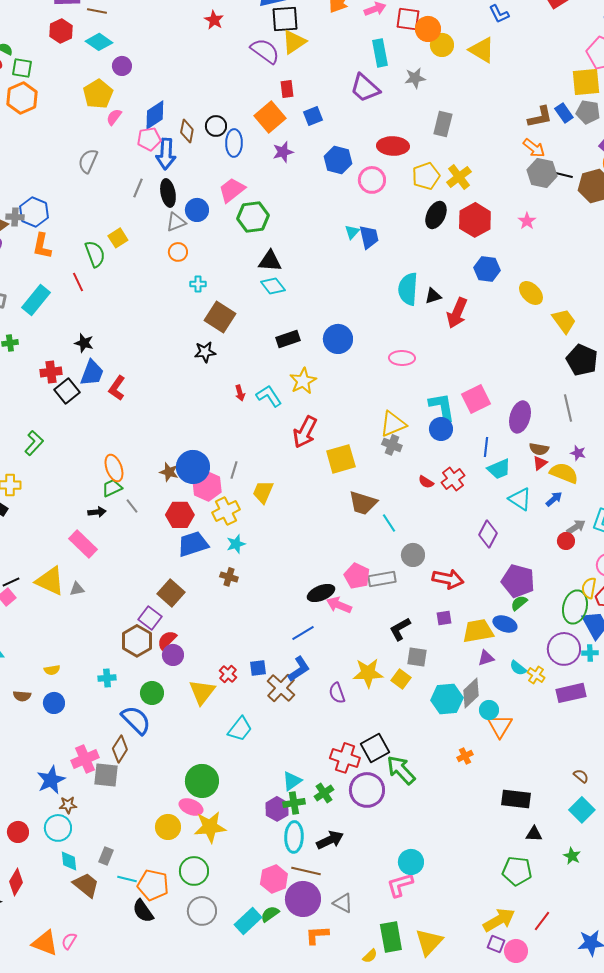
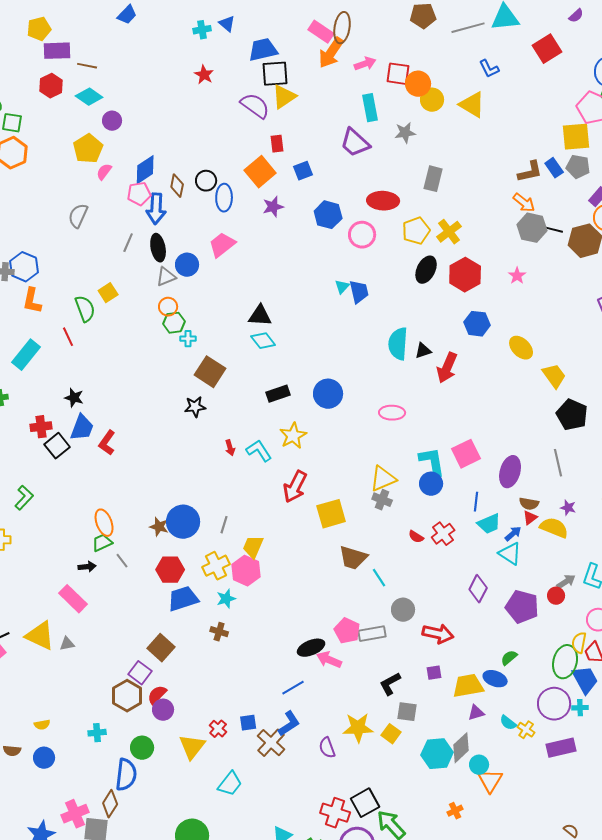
green hexagon: (253, 217) -> (174, 323), moved, size x0.7
pink hexagon: (207, 486) -> (246, 571), moved
blue arrow: (554, 499) -> (513, 534), moved
purple pentagon: (518, 581) -> (522, 607), moved
blue semicircle: (136, 720) -> (126, 775), turned 52

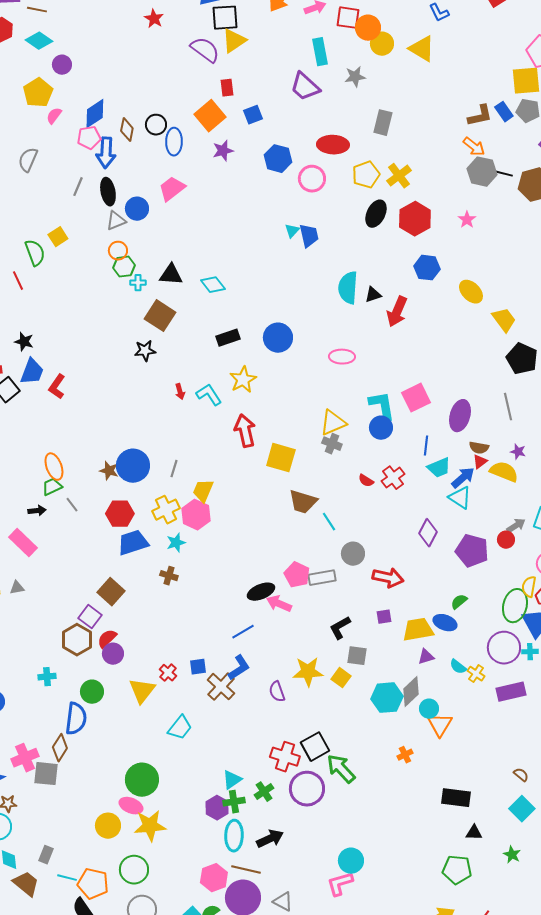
black triangle: (260, 316) -> (171, 275), moved
red arrow: (295, 487) -> (245, 431), turned 140
yellow square: (331, 514) -> (281, 458), turned 32
blue arrow: (513, 534) -> (463, 478), size x1.4

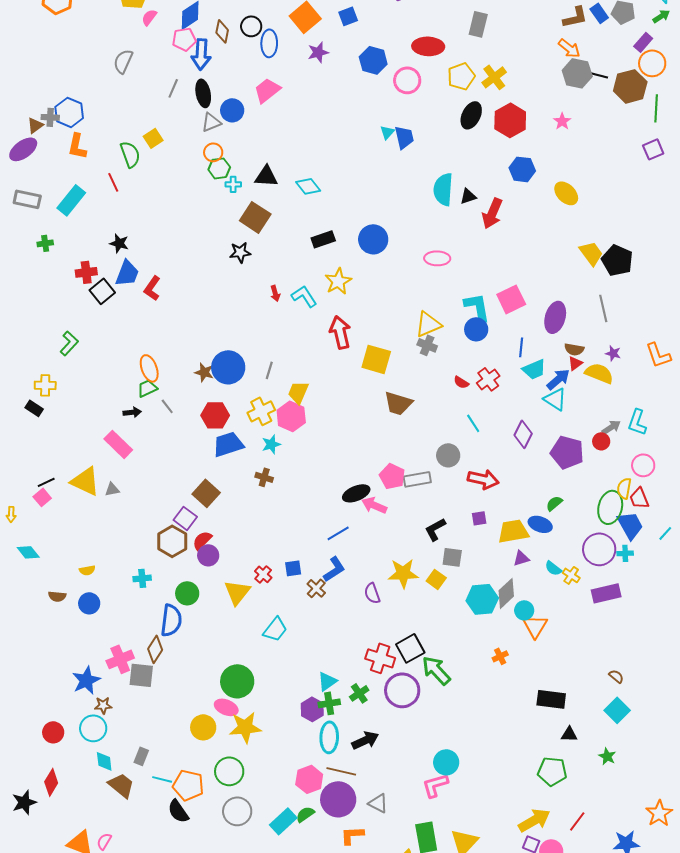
yellow trapezoid: (504, 320) -> (591, 253), moved
cyan line: (329, 522) -> (473, 423), moved
brown cross: (221, 687) -> (316, 588), size x0.7

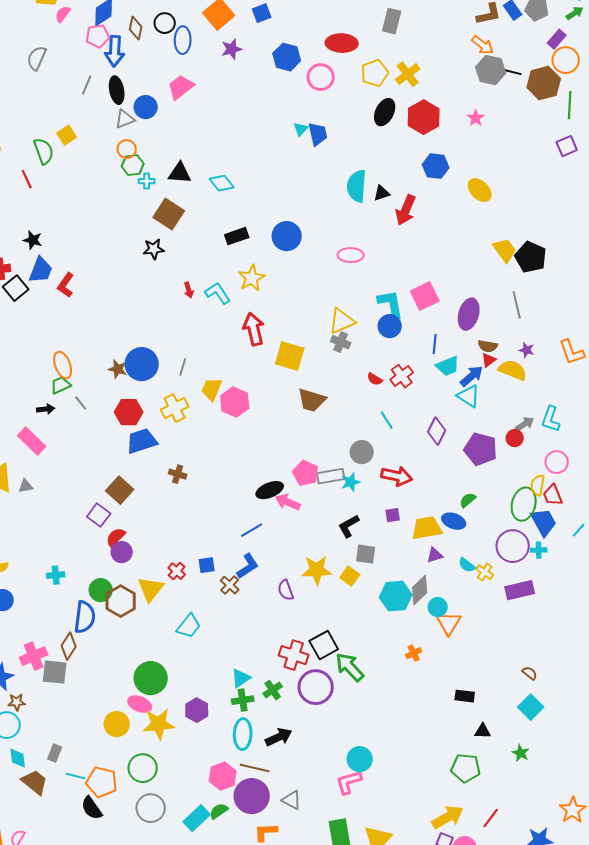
pink hexagon: (291, 416) -> (235, 402), moved
cyan star: (271, 444) -> (351, 482), moved
brown hexagon: (172, 541) -> (121, 601), moved
black rectangle: (551, 699) -> (465, 696), size x0.7
purple hexagon: (312, 709) -> (197, 710), moved

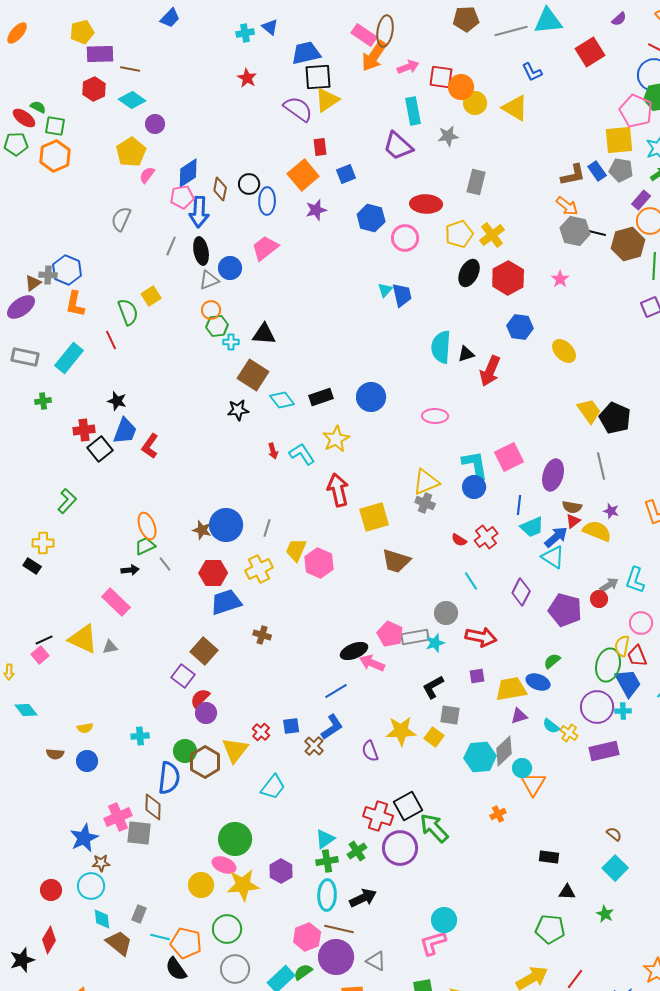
cyan diamond: (222, 183) -> (282, 400), moved
yellow square: (290, 356) -> (374, 517), turned -32
brown diamond: (69, 646) -> (153, 807), turned -32

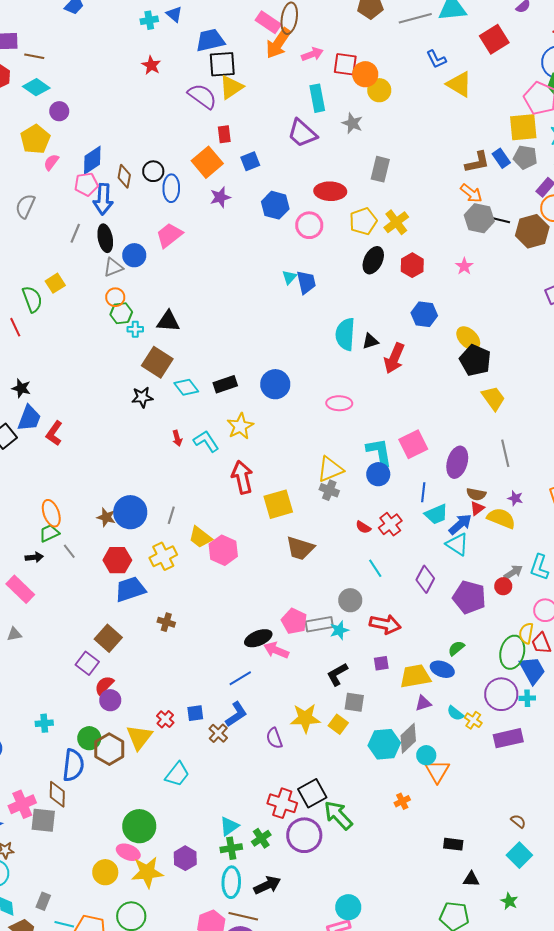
yellow triangle: (515, 108) -> (459, 84), moved
gray star: (448, 136) -> (352, 123), turned 30
red hexagon: (508, 278) -> (412, 265), size x0.7
black pentagon: (615, 418) -> (475, 360), moved
yellow trapezoid: (296, 550) -> (200, 537), turned -75

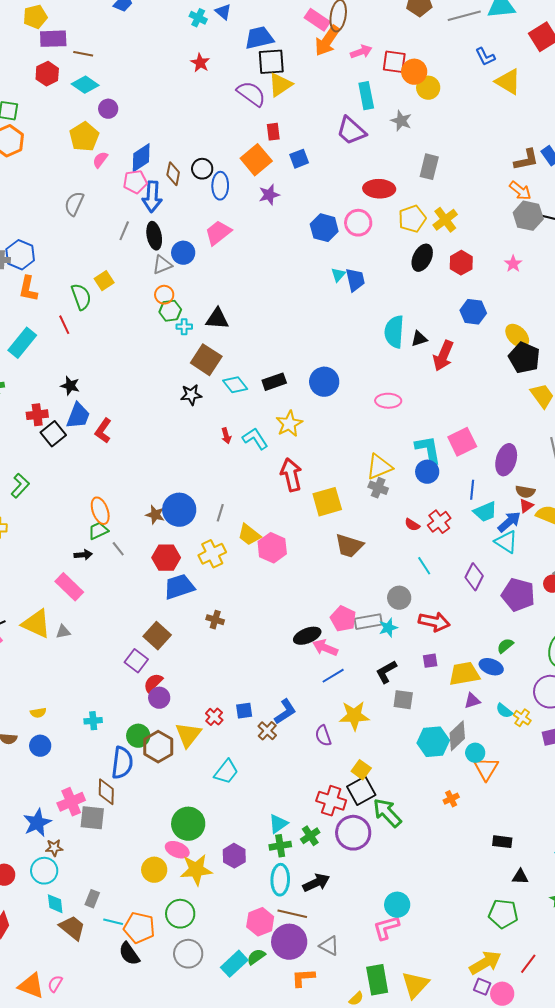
cyan cross: (149, 20) -> (198, 18), turned 36
blue hexagon: (275, 205) -> (324, 228), moved
blue line: (240, 678) -> (333, 676), moved
yellow square: (338, 724) -> (361, 770), moved

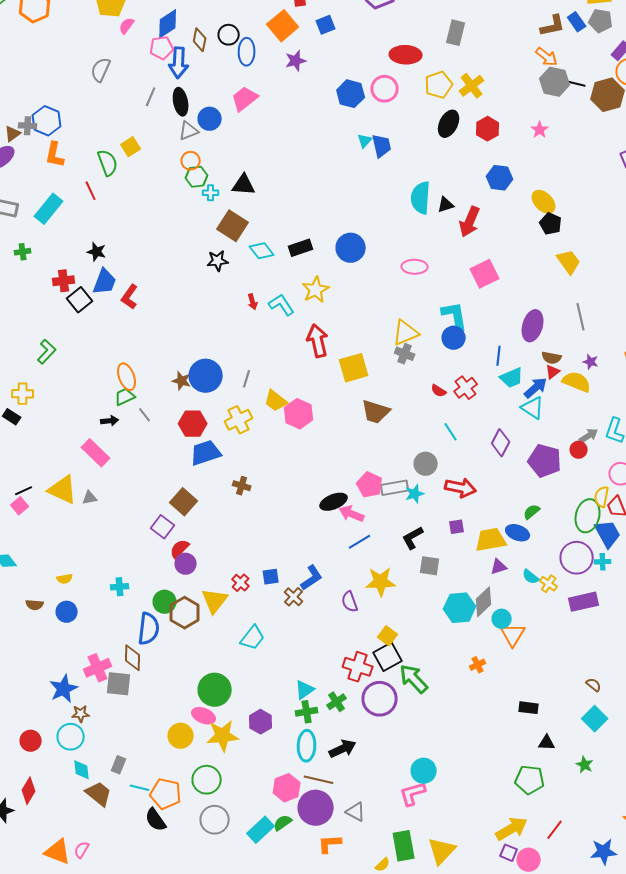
black pentagon: (524, 358) -> (551, 224), size x0.7
pink square: (462, 442) -> (485, 274), moved

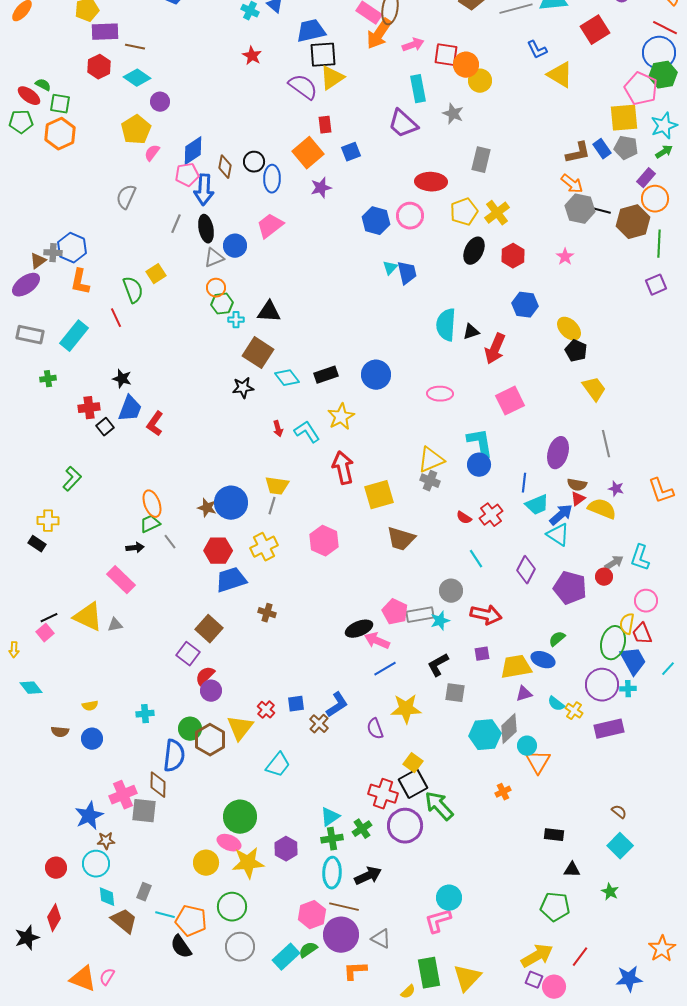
black square: (80, 300) -> (105, 427), size x0.7
yellow trapezoid: (276, 401) -> (277, 486), moved, turned -30

